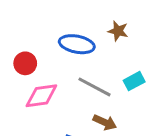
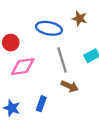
gray line: (94, 87) -> (62, 60), turned 45

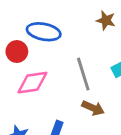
blue ellipse: (49, 28) -> (44, 32), moved

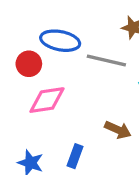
gray line: (83, 74) -> (106, 60), moved, turned -60

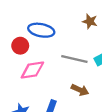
gray line: (106, 60) -> (74, 59), moved

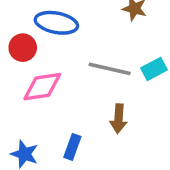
brown arrow: (80, 90) -> (118, 119), turned 70

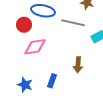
gray line: (110, 69) -> (73, 23), moved

